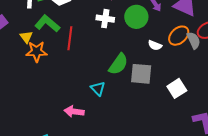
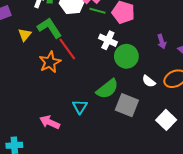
green circle: (136, 17) -> (126, 56), moved
red line: (70, 38) -> (67, 49), turned -60
orange star: (37, 52) -> (50, 62), moved, turned 30
white square: (177, 88) -> (166, 120), moved, turned -30

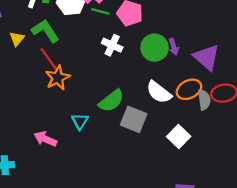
red line: (67, 49) -> (49, 60), moved
green circle: (126, 56) -> (155, 48), moved
orange star: (50, 62) -> (58, 78), moved
white semicircle: (149, 81) -> (159, 92), size x1.6

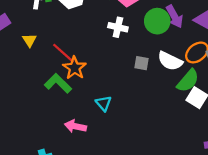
green L-shape: (45, 31) -> (58, 83), moved
purple arrow: (174, 47) -> (175, 17), size x1.5
green semicircle: (111, 101) -> (188, 81), moved
gray square: (134, 119) -> (141, 63), moved, size x0.6

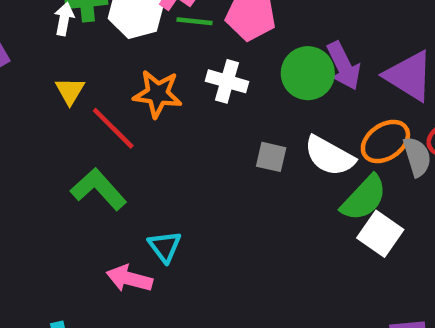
yellow triangle: (29, 40) -> (70, 91), moved
orange star: (75, 68) -> (158, 94), moved, turned -30
cyan triangle: (104, 103) -> (165, 246), moved

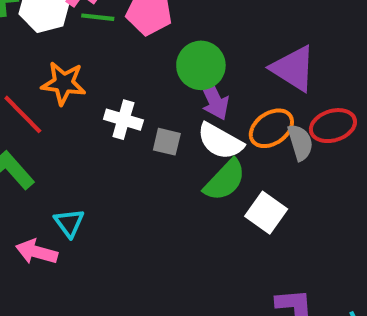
purple arrow: (344, 66) -> (214, 98), moved
white cross: (227, 81) -> (123, 120), moved
green semicircle: (364, 198) -> (225, 180), moved

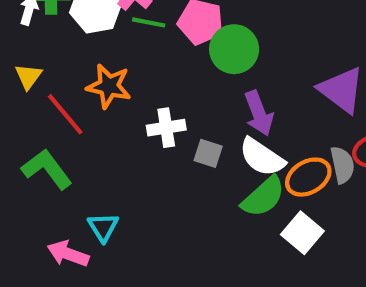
green circle: (201, 65) -> (234, 49), moved
white cross: (123, 120) -> (166, 128), turned -30
orange ellipse: (271, 128) -> (308, 177), moved

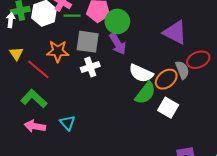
purple arrow: (259, 113) -> (118, 44), moved
gray square: (208, 153) -> (88, 42), moved, size x1.6
pink arrow: (68, 254) -> (35, 126), moved

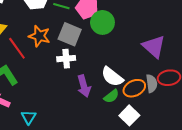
purple arrow: (118, 44) -> (84, 86), moved
green semicircle: (145, 93) -> (111, 96), size x0.7
cyan triangle: (67, 123) -> (29, 117), moved

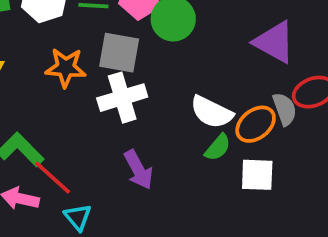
red line: (17, 48) -> (52, 178), moved
white cross: (66, 59) -> (122, 98), size x1.4
purple arrow: (84, 86) -> (138, 170), moved
white square: (129, 115) -> (257, 175), turned -30

